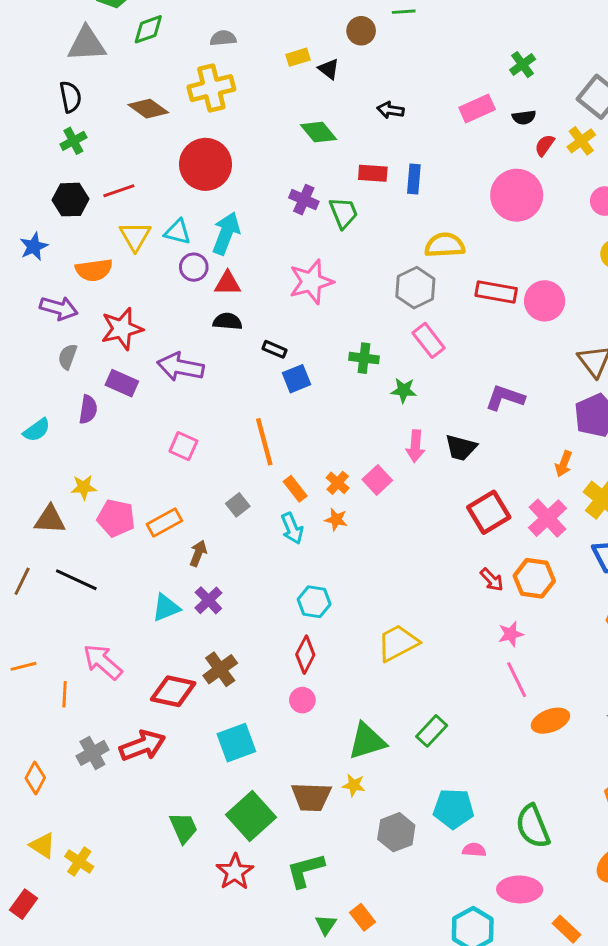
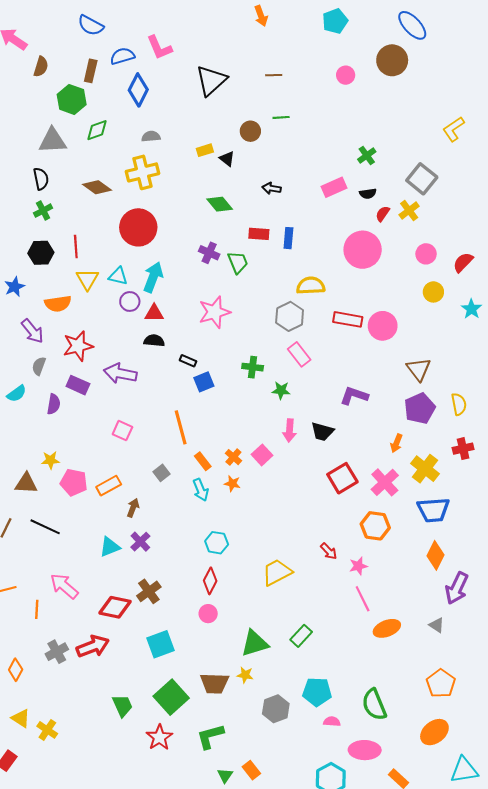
red line: (119, 191) -> (76, 246), turned -75
purple arrow: (59, 308) -> (32, 331), turned 35
cyan semicircle: (37, 430) -> (17, 394), moved
red arrow: (492, 580) -> (329, 551), moved

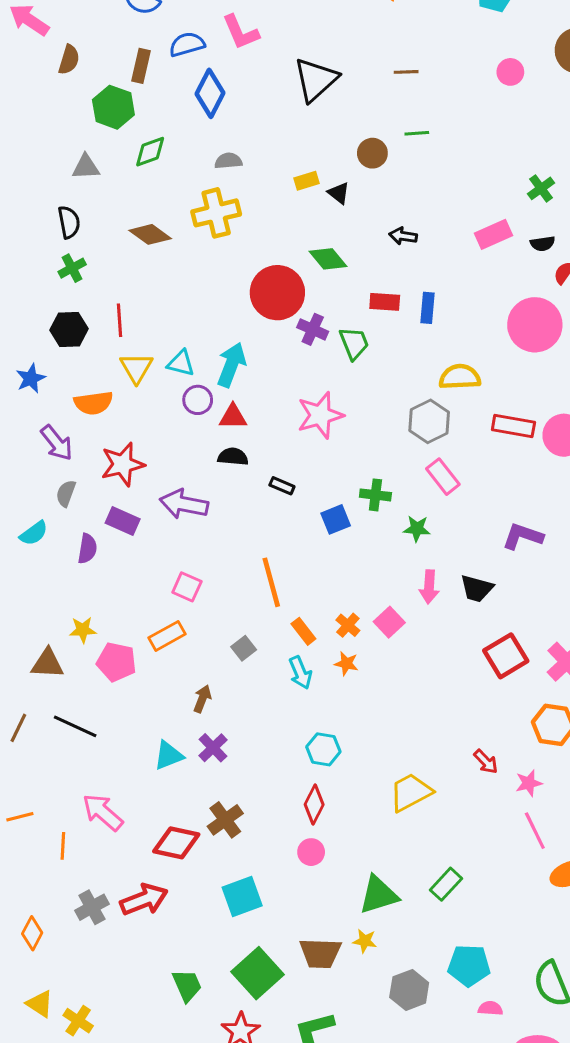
gray triangle: (53, 141) -> (86, 167), size x0.7
red circle: (138, 227) -> (277, 293), moved
blue square: (204, 382) -> (336, 519), moved
orange rectangle: (109, 486) -> (167, 636), moved

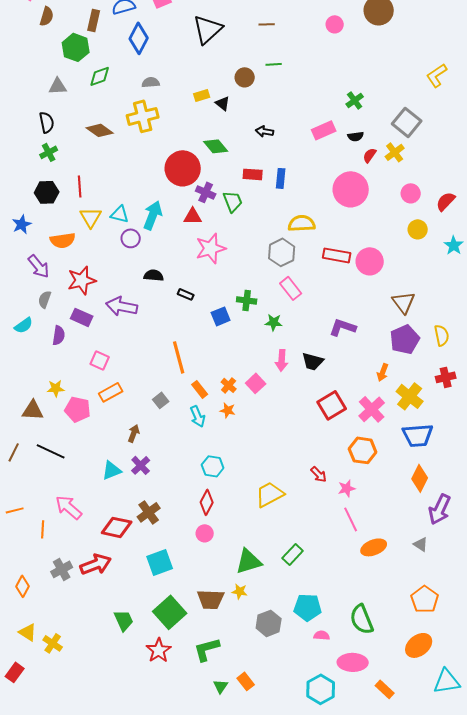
red triangle: (233, 417) -> (193, 216), moved
pink square: (187, 587) -> (100, 360), moved

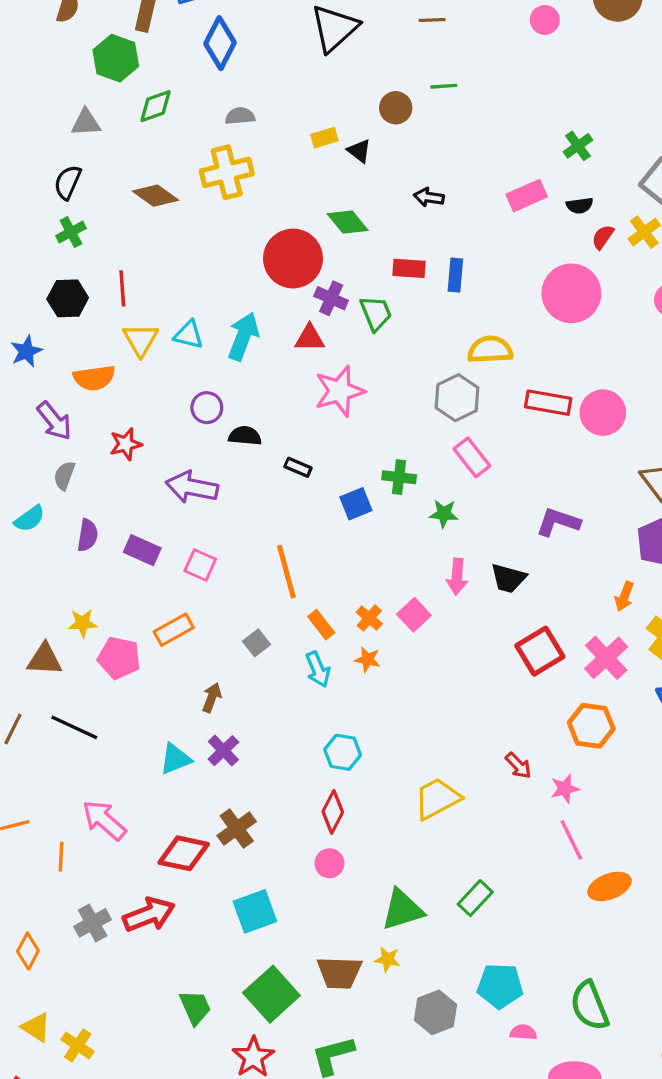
black semicircle: (47, 122) -> (68, 182), turned -145
purple circle: (131, 238) -> (207, 408), moved
red star: (82, 280) -> (126, 444), size x0.7
purple rectangle: (82, 317) -> (142, 550), moved
pink square: (100, 360) -> (200, 565), moved

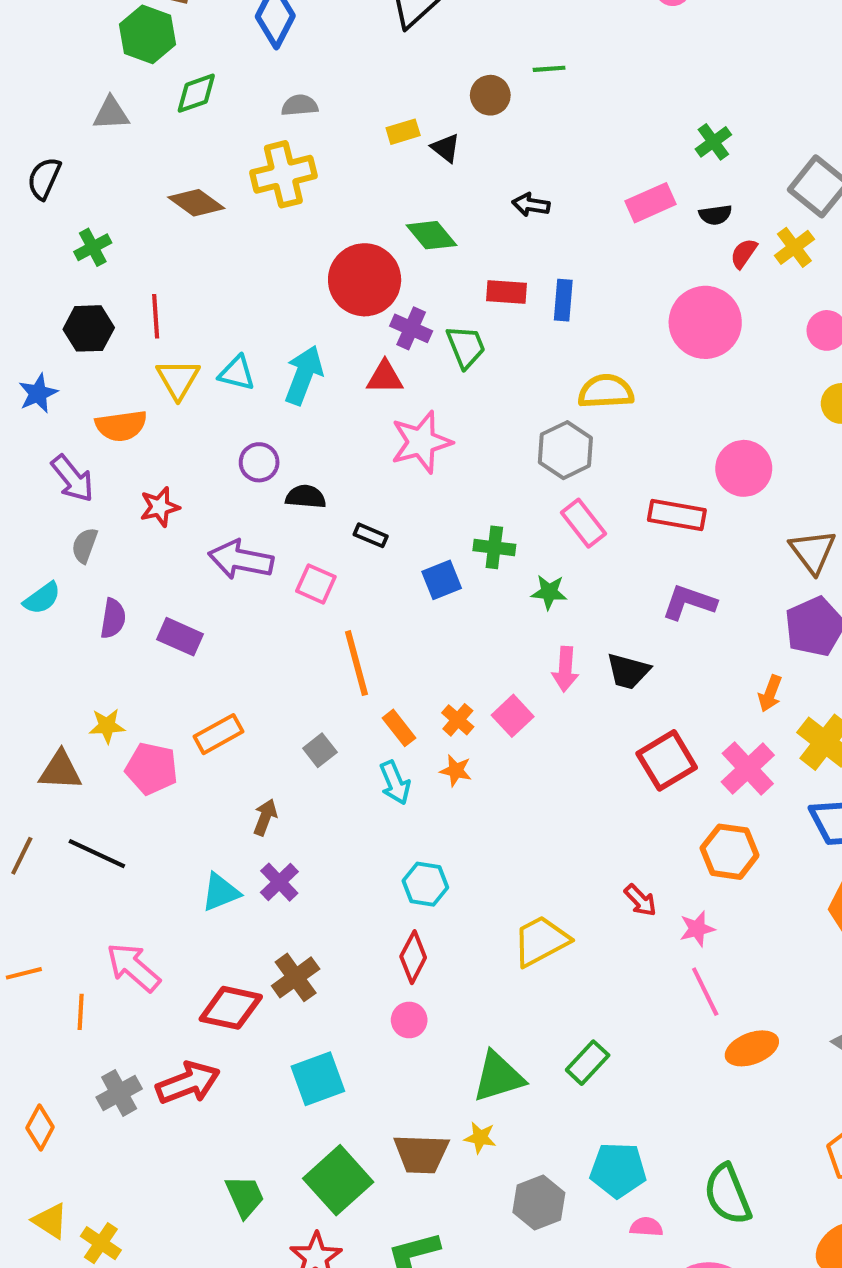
black semicircle: (68, 182) -> (44, 178), moved
red rectangle: (548, 403) -> (677, 515), moved
pink square: (200, 565) -> (316, 584), moved

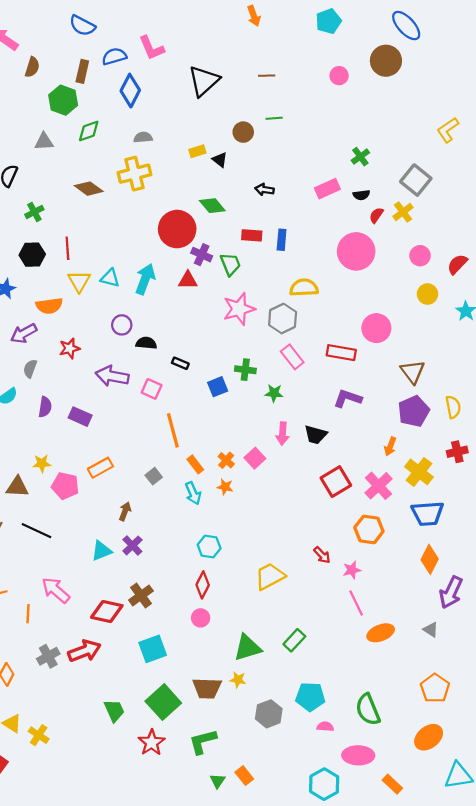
pink star: (421, 442) -> (239, 309), moved
purple arrow: (72, 479) -> (24, 333), turned 100

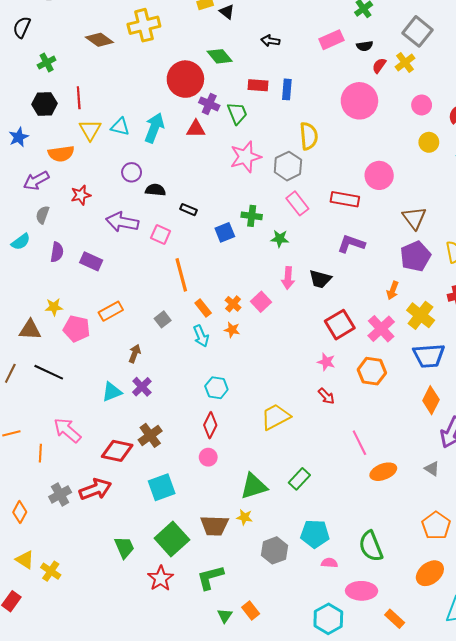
yellow semicircle: (304, 288) -> (309, 136), turned 88
pink star: (352, 570) -> (326, 362), moved, turned 30

